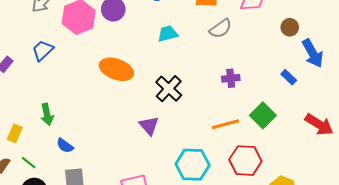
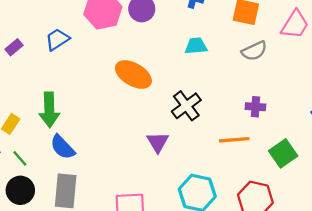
green arrow: (47, 114) -> (49, 110), size x1.4
orange line: (225, 124) -> (234, 140), moved
blue semicircle: (65, 146) -> (63, 147), size x1.4

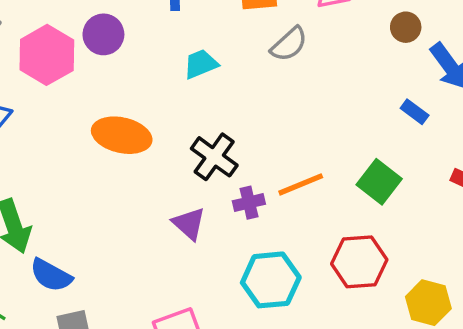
purple cross: (255, 107) -> (249, 203), moved

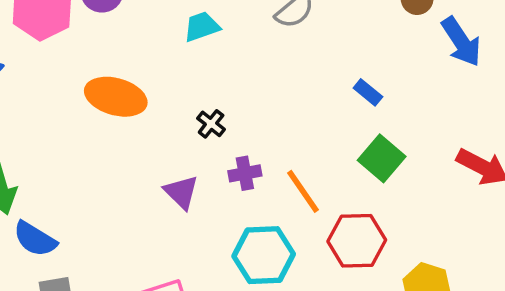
blue rectangle: (415, 112) -> (368, 92), moved
black cross: (214, 157) -> (211, 124), size x0.6
orange line: (301, 184) -> (303, 191), moved, turned 75

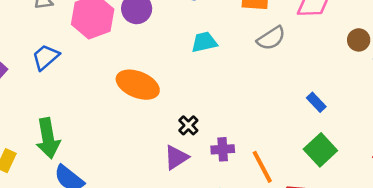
black cross: (211, 124) -> (188, 125), moved
purple triangle: (181, 192) -> (176, 157), turned 36

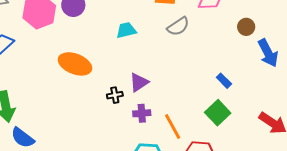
blue rectangle: (316, 102) -> (224, 81), moved
black cross: (188, 125) -> (115, 95), turned 35
purple triangle: (176, 157) -> (139, 82), moved

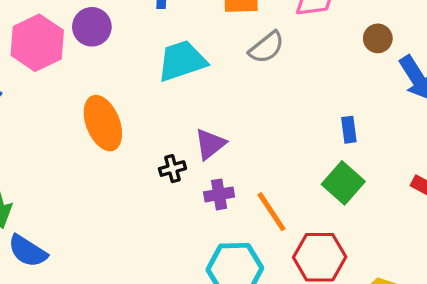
cyan trapezoid: (126, 30) -> (182, 61), size x1.5
orange ellipse: (75, 64) -> (103, 123), turned 52
blue rectangle: (224, 81) -> (349, 130), turned 42

